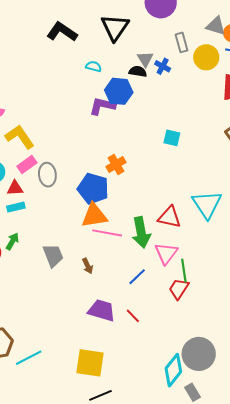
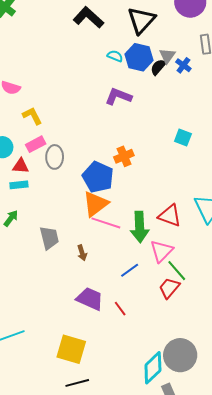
black semicircle: (138, 71) -> (158, 67), turned -66
blue hexagon: (119, 91) -> (139, 57), moved
yellow L-shape: (20, 137) -> (32, 116), size x0.7
orange triangle: (94, 216) -> (96, 204), turned -36
green line: (184, 271) -> (177, 271), turned -40

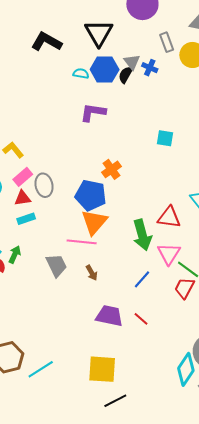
red triangle: (21, 166) -> (22, 198), moved
cyan rectangle: (19, 185) -> (26, 219), moved
pink line: (106, 223) -> (82, 242), moved

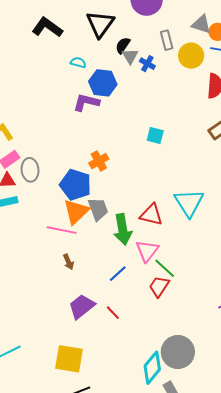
blue hexagon: (105, 69) -> (103, 83), moved
black semicircle: (125, 75) -> (123, 45), moved
gray trapezoid: (56, 265) -> (98, 209), moved
purple trapezoid: (109, 316) -> (82, 307), turned -56

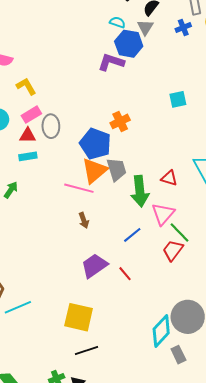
gray triangle: (130, 56) -> (145, 27), moved
cyan semicircle: (78, 63) -> (117, 22), moved
blue cross: (147, 64) -> (183, 28), moved, turned 35
cyan square: (155, 136) -> (178, 99), turned -30
red triangle: (151, 215) -> (169, 178), size x0.7

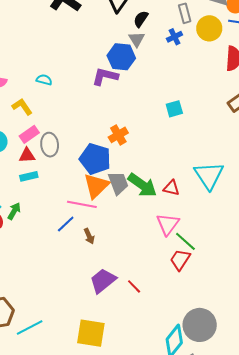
cyan semicircle: (117, 22) -> (44, 80), moved
green arrow: (140, 191) -> (142, 185), moved, turned -44
blue line: (132, 235) -> (66, 224), moved

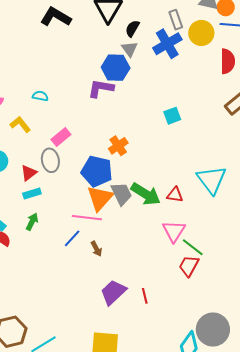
blue cross: (175, 37) -> (167, 44), size x1.8
pink rectangle: (29, 134) -> (61, 137), moved
red triangle: (27, 155) -> (29, 173), turned -30
green arrow: (14, 211) -> (32, 222), moved
red line: (134, 286) -> (145, 296), turned 35

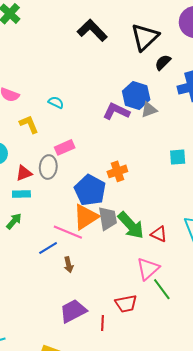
gray triangle: (130, 49) -> (149, 110), moved, turned 30
red trapezoid: (189, 266) -> (126, 304), moved, turned -145

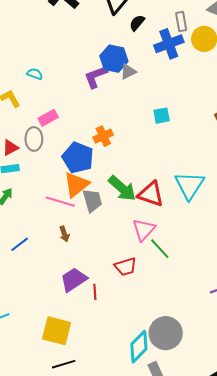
purple L-shape: (116, 111) -> (96, 77), turned -40
gray trapezoid: (108, 218) -> (92, 201), moved
red triangle: (159, 234) -> (151, 194), size x1.6
blue line: (48, 248) -> (20, 244), moved
red line: (103, 323) -> (95, 292), moved

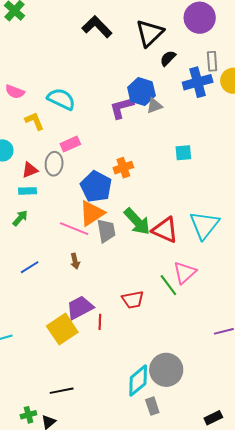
cyan semicircle: (35, 74) -> (61, 99), size x1.8
pink triangle: (144, 230) -> (185, 272), moved
yellow square: (57, 331) -> (62, 329), moved, turned 36

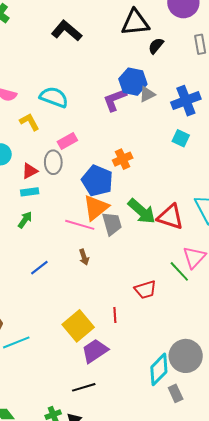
black L-shape: (97, 27) -> (67, 31), moved
black triangle: (150, 33) -> (135, 23), turned 44
blue cross: (198, 82) -> (186, 101), moved
cyan square: (183, 153) -> (181, 138), turned 36
purple trapezoid: (80, 308) -> (95, 351), moved

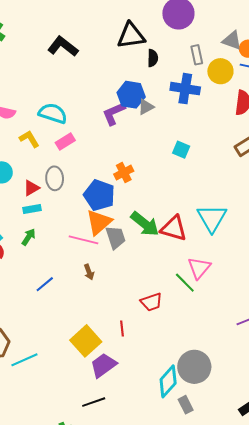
black semicircle: (156, 46) -> (153, 58), turned 144
blue cross: (186, 101) -> (185, 89), moved, turned 32
pink rectangle: (67, 141) -> (65, 142), moved

